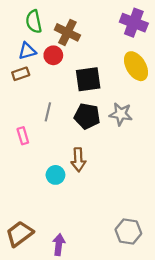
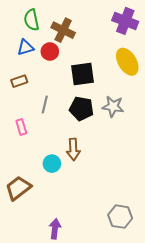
brown rectangle: (21, 74) -> (19, 81), moved
brown trapezoid: (20, 234) -> (18, 188), moved

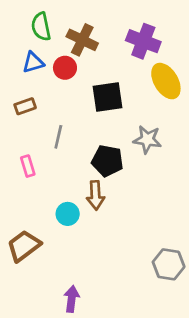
purple cross: (125, 21) -> (143, 41), moved
black pentagon: (81, 109) -> (107, 161), moved
gray hexagon: (120, 217) -> (169, 264), moved

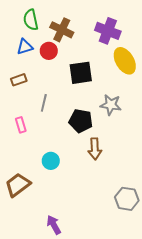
brown arrow: (96, 195) -> (95, 149), moved
purple arrow: (72, 299) -> (54, 225), turned -36

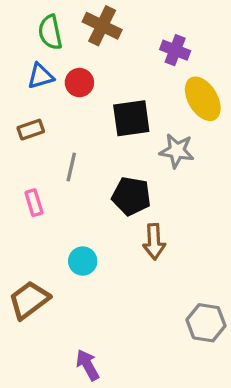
brown cross: (62, 30) -> (102, 26), moved
purple cross: (108, 31) -> (175, 50), size x0.7
gray star: (111, 105) -> (177, 151), moved

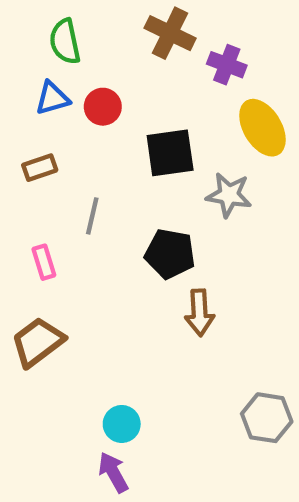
brown cross: (102, 26) -> (170, 33), moved
cyan circle: (83, 261) -> (122, 424), moved
brown trapezoid: (29, 300) -> (38, 342), moved

